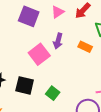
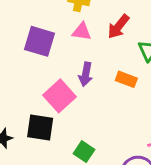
pink triangle: (58, 12) -> (82, 31), turned 48
black square: (25, 85) -> (40, 127), moved

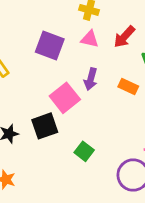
black square: (40, 127) -> (45, 126), turned -32

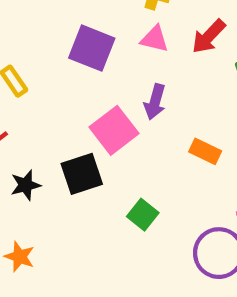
orange rectangle: (128, 87) -> (205, 151), moved

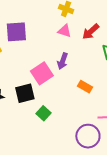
purple square: (92, 48) -> (16, 32), moved, turned -30
green square: (143, 215) -> (43, 113), moved

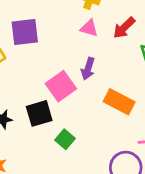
orange rectangle: (85, 87) -> (119, 102), size x1.5

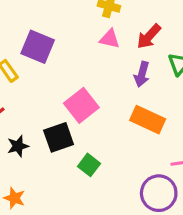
purple square: (25, 32) -> (38, 47), turned 32
purple arrow: (88, 69) -> (142, 74), moved

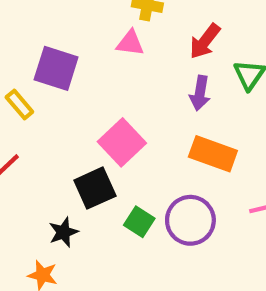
pink triangle: (110, 39) -> (130, 43), moved
black star: (18, 146) -> (63, 232), moved
purple circle: (159, 193) -> (190, 220), moved

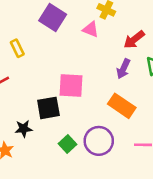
purple square: (56, 68) -> (53, 17), moved
pink square: (122, 142) -> (71, 86), turned 32
green square: (139, 222) -> (68, 144), moved

